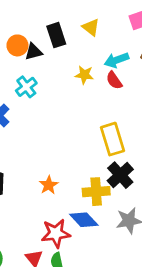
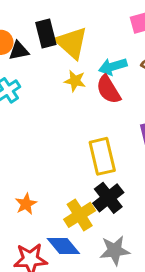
yellow triangle: (91, 27) -> (72, 43), moved, size x1.6
red semicircle: (114, 80) -> (108, 90), size x1.4
yellow cross: (96, 192) -> (80, 215), turned -32

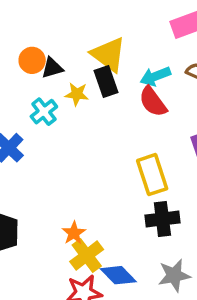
black rectangle: (46, 34) -> (106, 81), moved
yellow star: (75, 81) -> (77, 94), moved
black cross: (108, 198) -> (162, 219), turned 36
yellow cross: (80, 215) -> (87, 255), moved

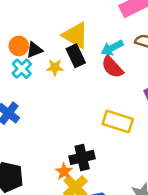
cyan cross: (44, 112) -> (22, 69), moved
yellow rectangle: (152, 175) -> (118, 122), turned -48
black cross: (162, 219) -> (82, 157), moved

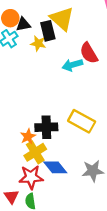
cyan arrow: (112, 48) -> (72, 65), moved
black rectangle: (76, 56) -> (48, 31), moved
yellow rectangle: (118, 122) -> (82, 121), moved

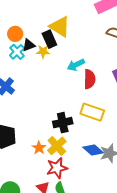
black triangle: (23, 24) -> (29, 45), moved
red semicircle: (89, 53) -> (90, 79), moved, turned -138
orange star: (28, 136) -> (39, 148), moved
blue diamond: (55, 167) -> (93, 150), moved

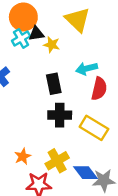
orange circle: (15, 34) -> (23, 17), size x1.5
black rectangle: (49, 39) -> (54, 84), moved
black cross: (63, 123) -> (60, 115), moved
yellow cross: (57, 146) -> (57, 161), moved

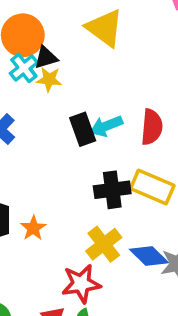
yellow star: (52, 45) -> (49, 79), moved
cyan arrow: (87, 68) -> (106, 126), moved
black cross: (60, 115) -> (112, 190), moved
orange star: (23, 156) -> (33, 228), moved

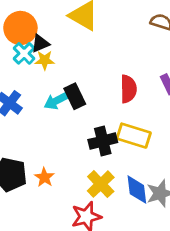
cyan arrow: (106, 126) -> (57, 101), moved
blue diamond: (149, 256) -> (137, 190), turned 44

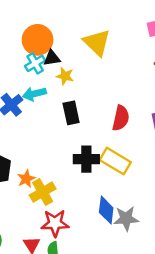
yellow star: (45, 60) -> (65, 76), moved
cyan arrow: (57, 101) -> (34, 94), moved
yellow cross: (101, 184) -> (43, 192), moved

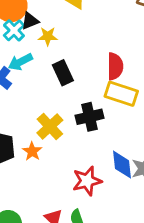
yellow rectangle: (115, 161) -> (121, 94), moved
yellow cross: (43, 192) -> (50, 126), moved
red star: (55, 223) -> (87, 181), moved

